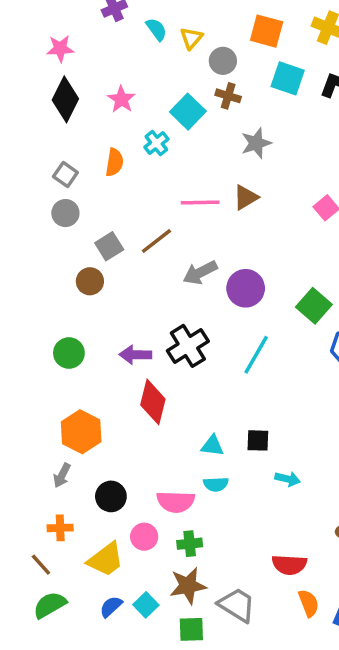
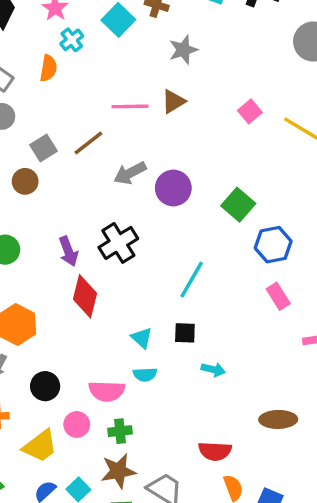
cyan cross: (156, 143) -> (72, 40), moved
purple arrow: (135, 355) -> (68, 251), turned -112
cyan line: (256, 355) -> (192, 280), moved
cyan triangle: (212, 446) -> (142, 338), turned 35

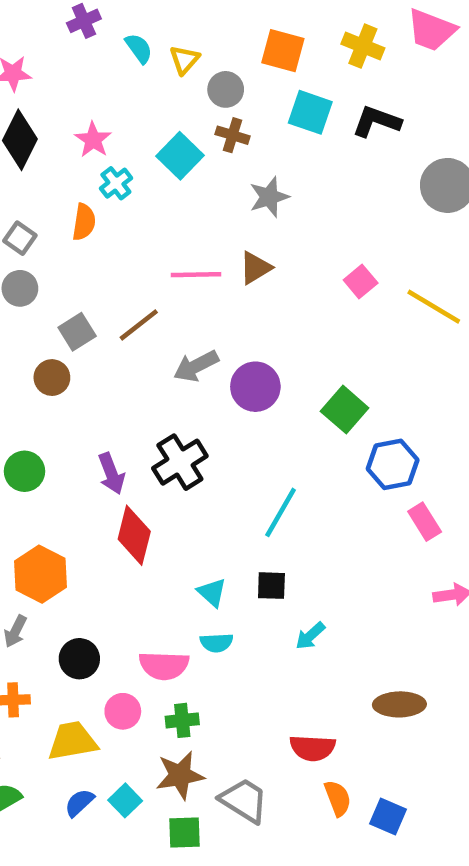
pink rectangle: (278, 296) -> (425, 522), moved
cyan arrow: (213, 370) -> (310, 636), turned 125
yellow trapezoid: (40, 446) -> (72, 741), turned -153

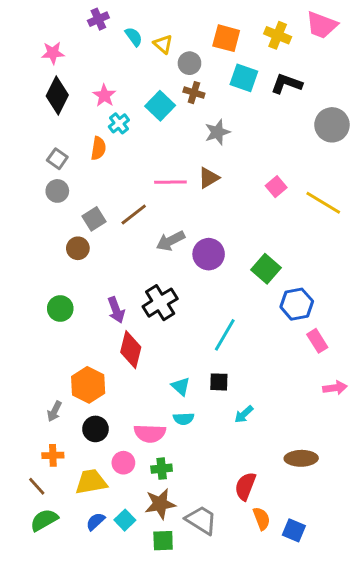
yellow triangle: (185, 60) -> (163, 44), turned -30
orange hexagon: (40, 574) -> (88, 385), moved
red semicircle: (313, 748) -> (245, 486), turned 108

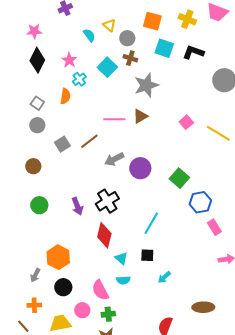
cyan semicircle: (134, 37) -> (89, 35), moved
gray star: (217, 132) -> (146, 85), size x1.4
brown circle: (78, 248) -> (33, 166), moved
red diamond: (131, 350) -> (104, 235), moved
pink semicircle: (150, 433) -> (100, 290), turned 60

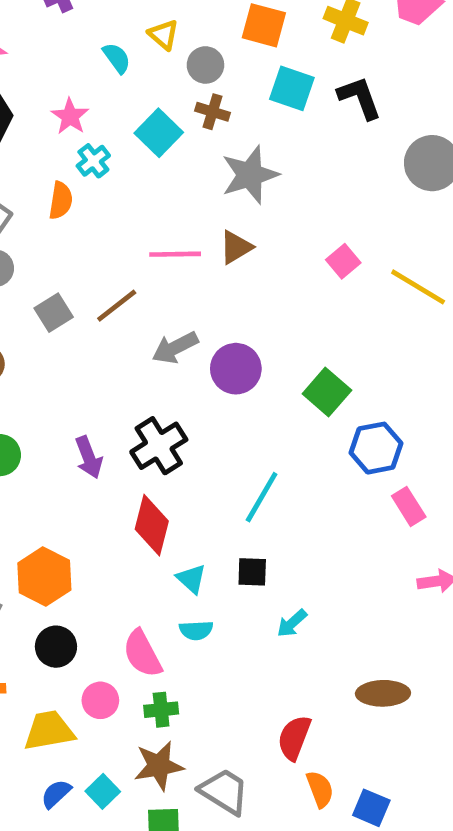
black L-shape: (193, 52) -> (360, 98), turned 50

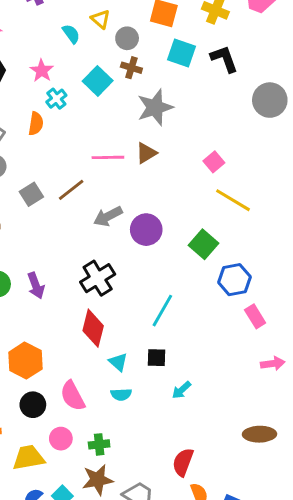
yellow line: (418, 287) -> (233, 200), moved
purple arrow: (89, 457) -> (36, 286), moved
pink semicircle: (142, 654) -> (73, 396), moved
brown ellipse: (383, 693) -> (259, 434), moved

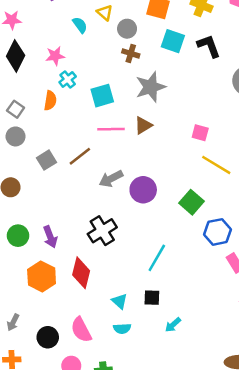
pink star: (42, 71) -> (55, 56), turned 30
cyan square: (98, 81) -> (102, 96), moved, turned 30
pink square: (214, 162) -> (200, 133), turned -35
red diamond: (93, 328) -> (81, 273), moved
orange hexagon: (25, 361) -> (42, 277), moved

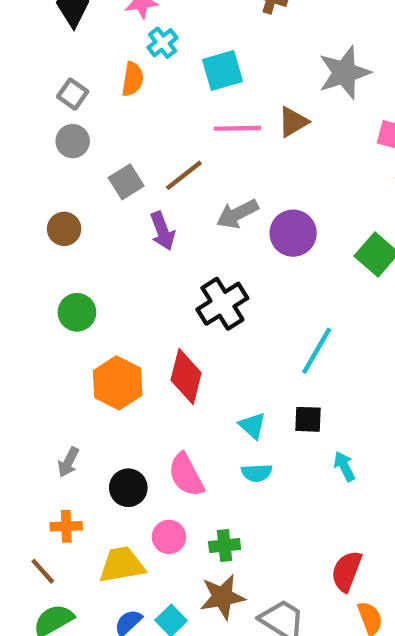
gray star: (151, 87) -> (344, 73), moved
purple arrow: (50, 237) -> (163, 231), moved
cyan arrow: (173, 325) -> (344, 466), turned 105

